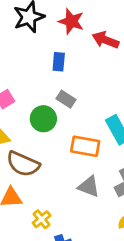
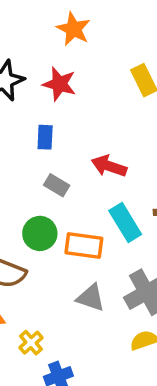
red arrow: (106, 40) -> (109, 166), moved
green circle: (43, 119) -> (40, 233), moved

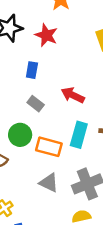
cyan rectangle: (125, 222) -> (79, 135), turned 40

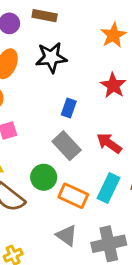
red star: (46, 35) -> (113, 85), moved
gray rectangle: (36, 104) -> (67, 146), size x1.5

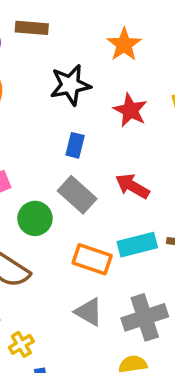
black star: (51, 58) -> (70, 85), moved
green circle: (44, 177) -> (35, 218), moved
cyan rectangle: (108, 188) -> (137, 245), turned 56

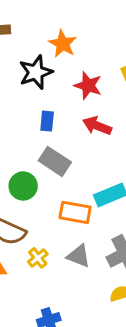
orange star: (124, 45) -> (63, 44), moved
red arrow: (132, 186) -> (97, 126), moved
yellow cross: (21, 344) -> (38, 258), moved

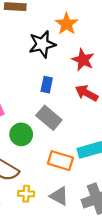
yellow cross: (38, 258) -> (26, 194), turned 35

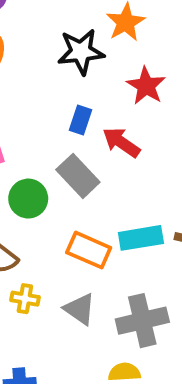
red arrow: (87, 93) -> (121, 142), moved

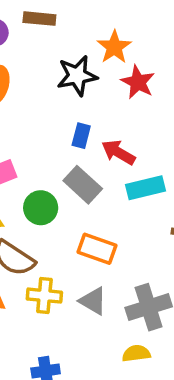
red star: (146, 86) -> (138, 82), moved
cyan rectangle: (141, 238) -> (145, 188), moved
yellow cross: (25, 299) -> (44, 296), size x1.4

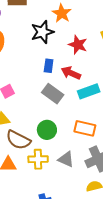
red star: (138, 82) -> (78, 45), moved
green circle: (41, 208) -> (47, 130), moved
orange rectangle: (97, 249) -> (85, 128), moved

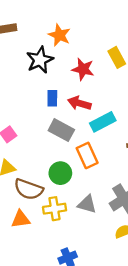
orange rectangle: (85, 128) -> (87, 155), moved, turned 60

